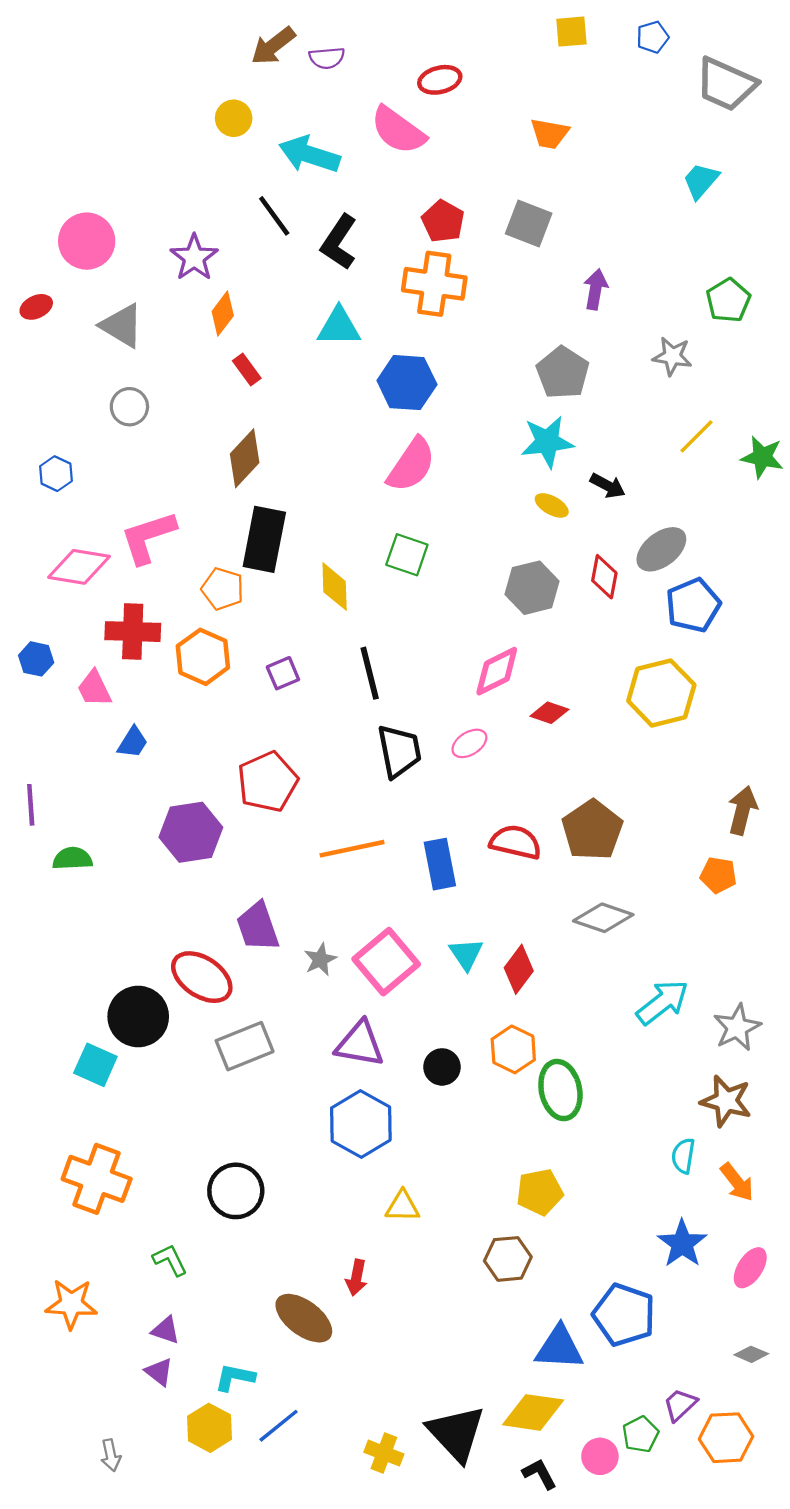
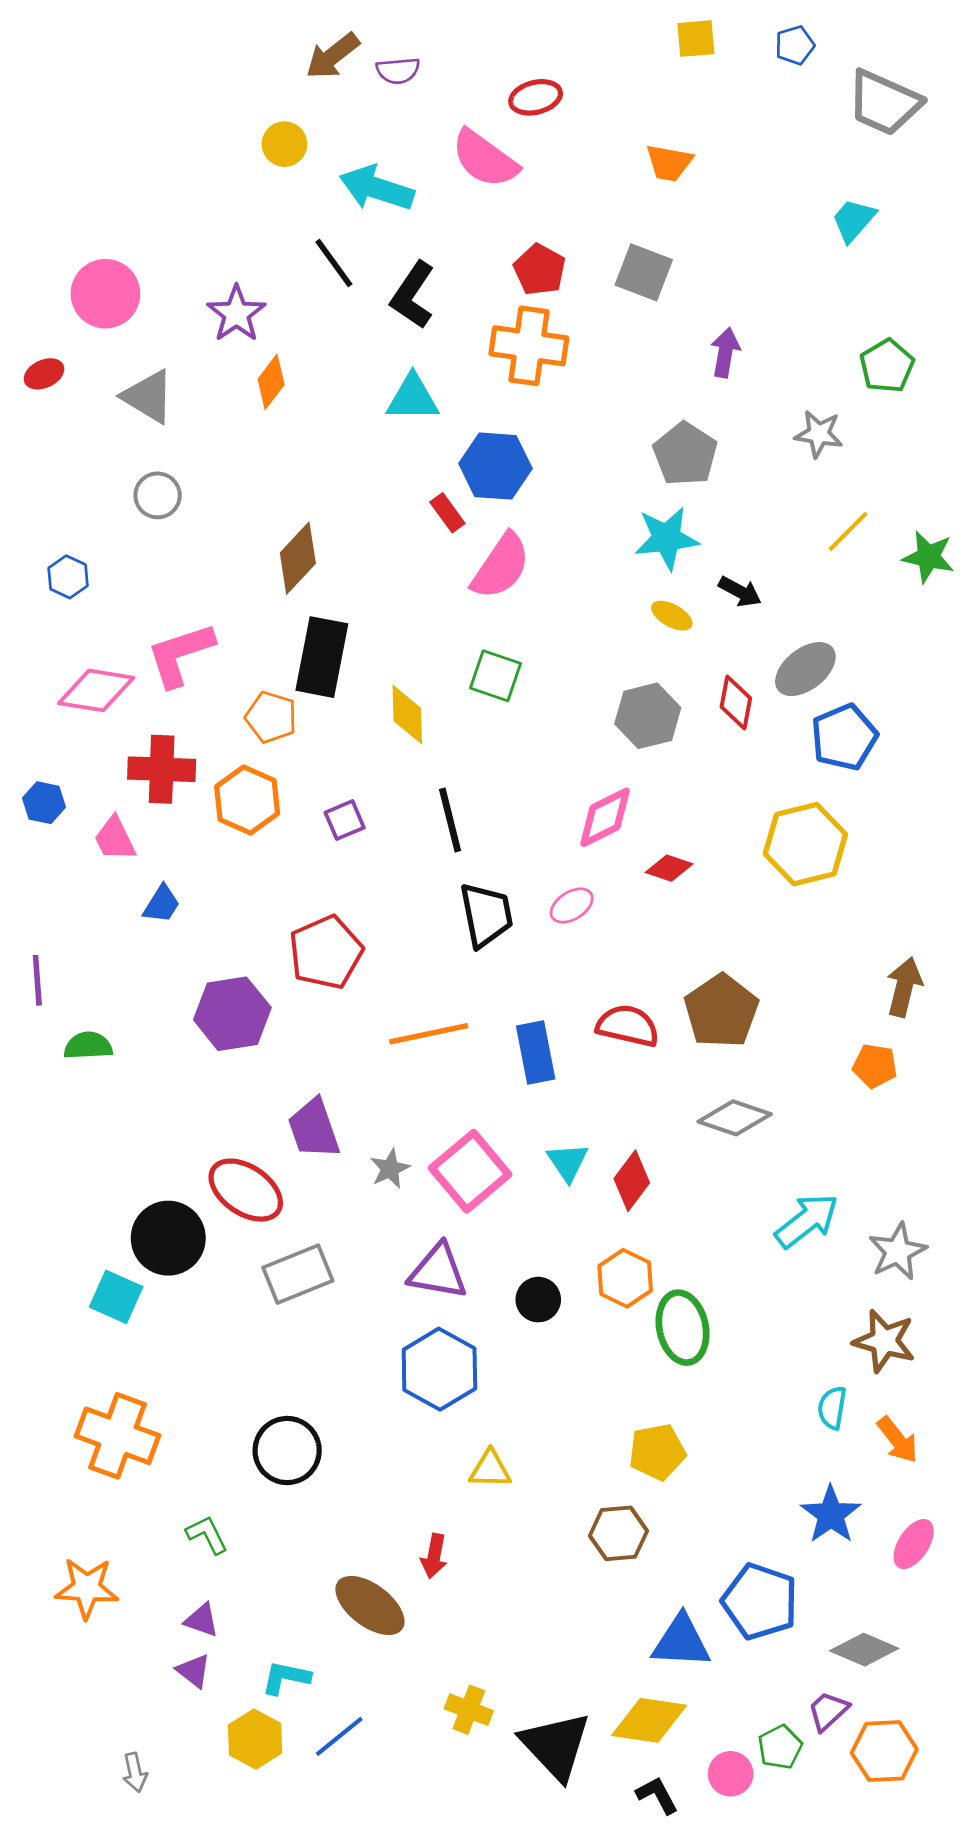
red rectangle: (247, 369) -> (447, 513), moved
gray diamond: (751, 1354) -> (864, 1650), moved, size x1.6
yellow cross: (384, 1453) -> (469, 1710), moved

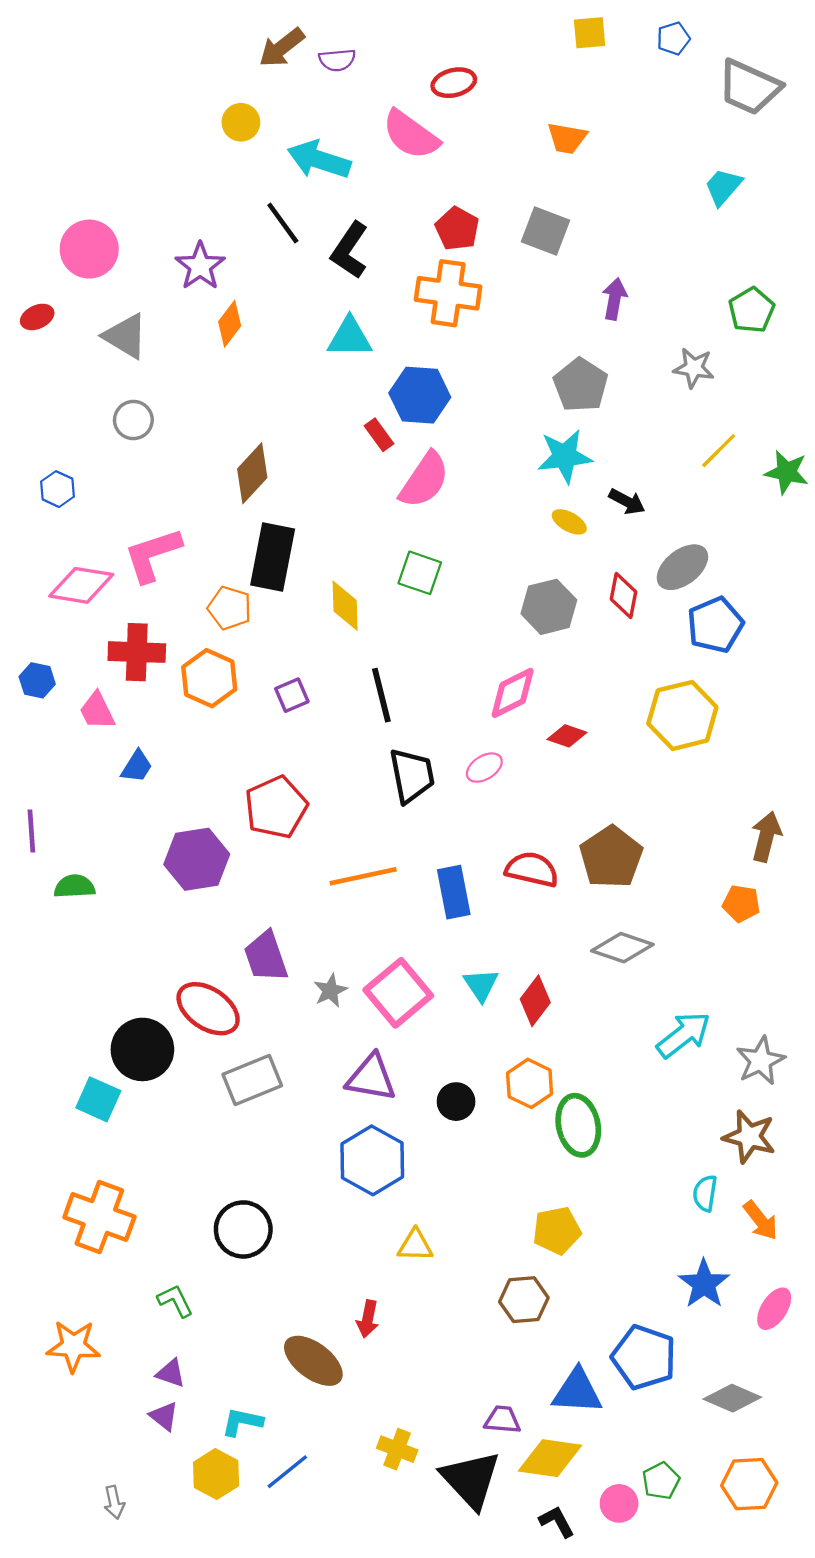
purple trapezoid: (828, 1711) -> (502, 1420), moved, turned 48

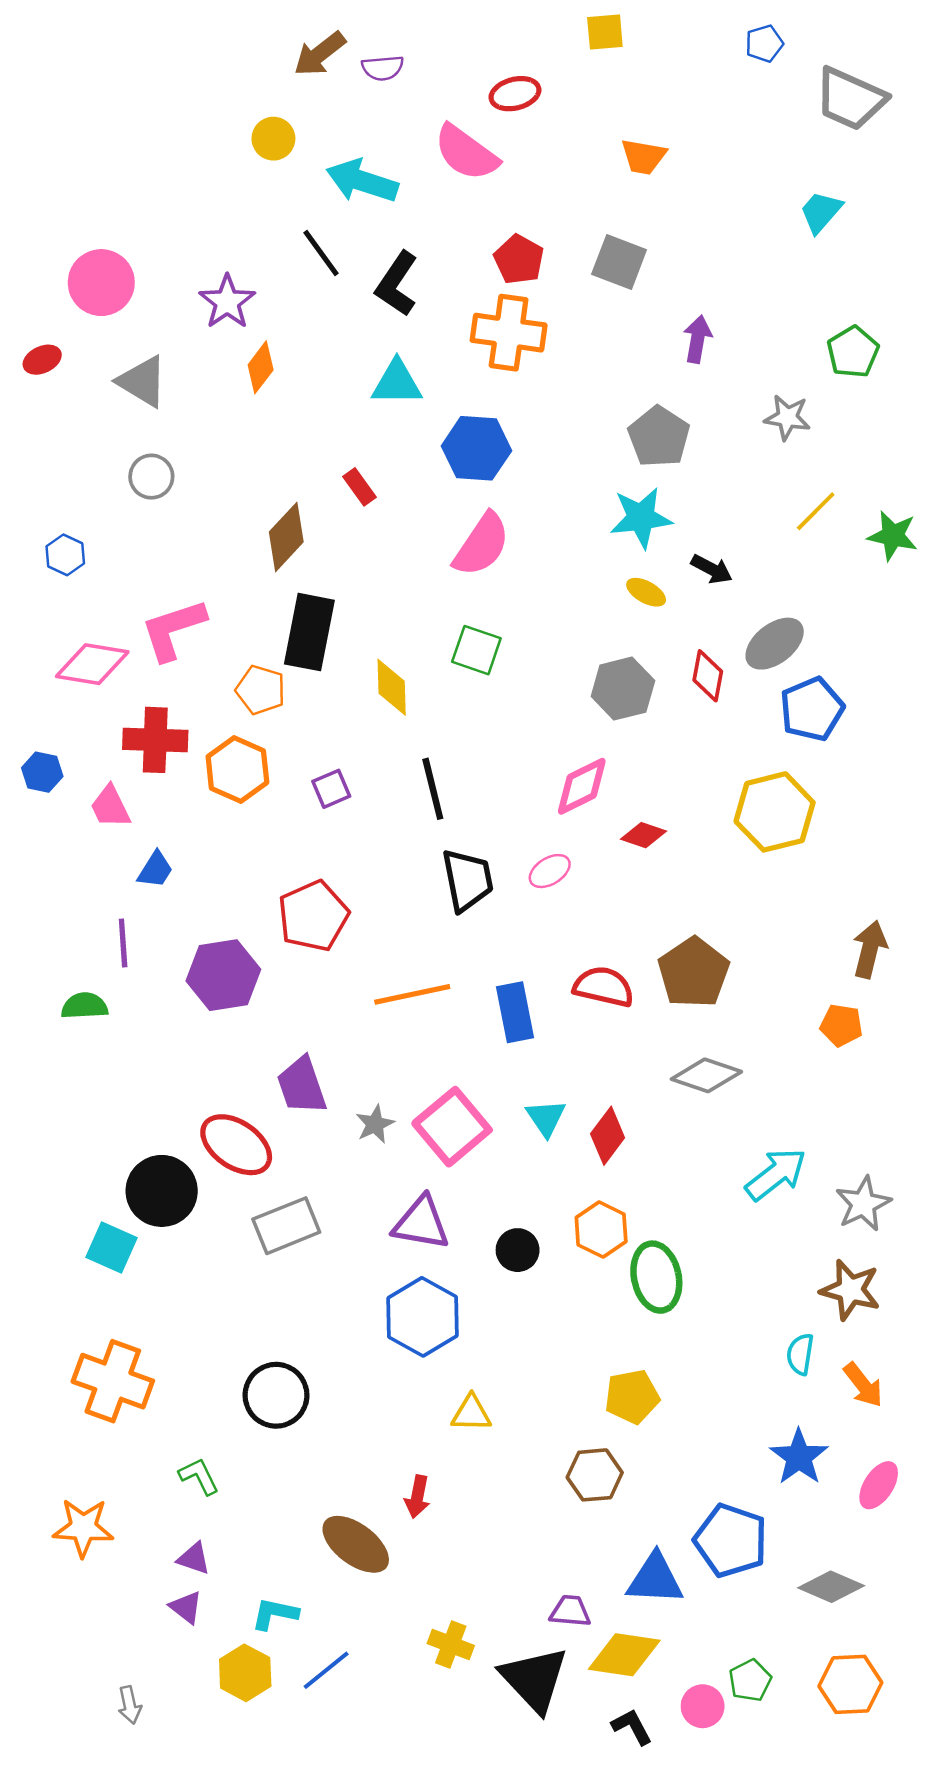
yellow square: (590, 33) -> (605, 32), moved
red rectangle: (379, 435) -> (360, 487), moved
purple line: (31, 831) -> (123, 943), moved

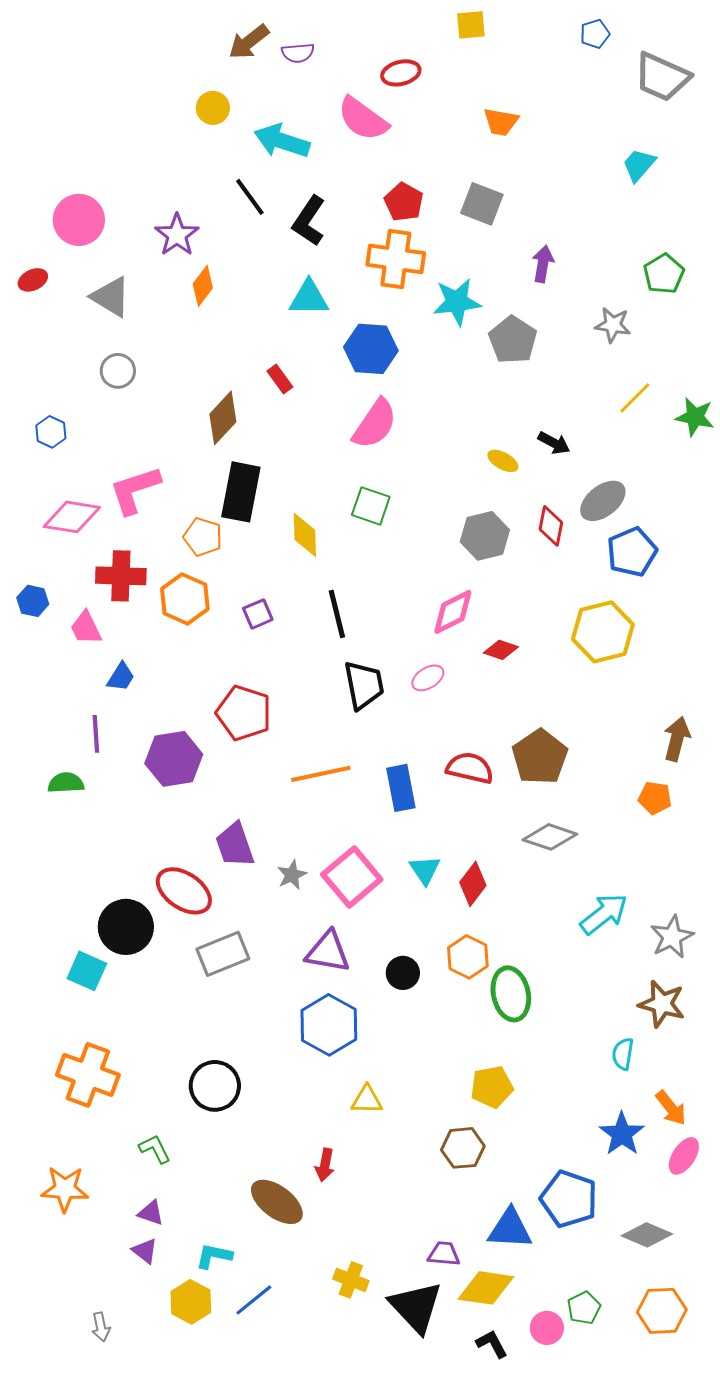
cyan star: (641, 518) -> (457, 302), moved
red pentagon: (313, 916) -> (244, 713), turned -30
orange arrow: (863, 1385) -> (671, 1108), moved

